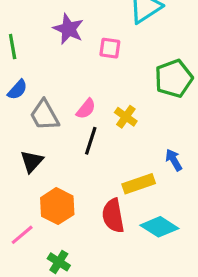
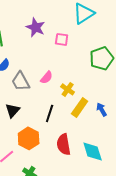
yellow cross: (126, 117) -> (68, 89), moved
black line: (91, 141) -> (50, 113), moved
yellow rectangle: (139, 184) -> (80, 107), moved, turned -36
cyan diamond: (159, 227) -> (93, 151), turned 40

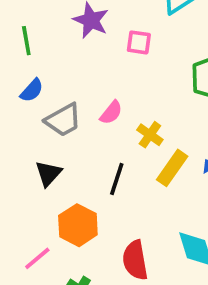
gray trapezoid: (21, 81) -> (63, 120), turned -90
red semicircle: (64, 144) -> (135, 260), moved

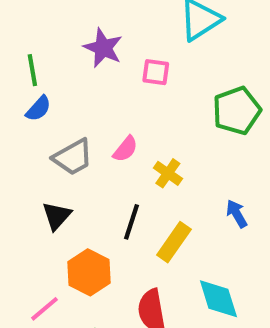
blue semicircle: (32, 90) -> (38, 109), moved
yellow rectangle: (172, 168) -> (174, 242), moved

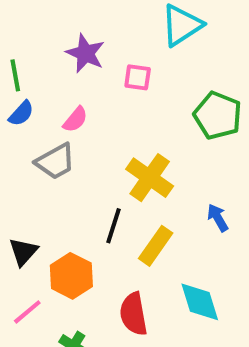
green pentagon: (237, 111) -> (218, 115), turned -30
pink semicircle: (125, 149) -> (75, 119), moved
yellow cross: (168, 173) -> (150, 178), size x1.6
black triangle: (57, 216) -> (23, 252), moved

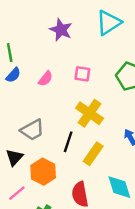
purple star: (85, 53) -> (61, 30), moved
pink square: (138, 77) -> (82, 74), moved
gray trapezoid: (55, 162) -> (32, 130), moved

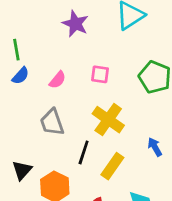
gray trapezoid: (32, 130) -> (52, 122), moved, turned 100

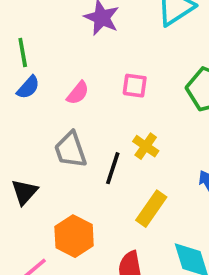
yellow cross: (108, 120) -> (146, 146), size x0.6
black line: (84, 152) -> (113, 168), moved
black triangle: (22, 170) -> (25, 192), moved

